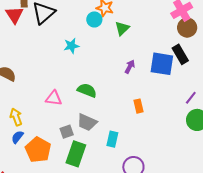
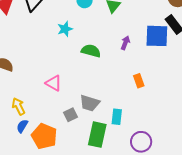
green semicircle: (87, 90) -> (91, 51), moved
pink triangle: (54, 98) -> (54, 83), turned 30
green rectangle: (76, 154) -> (97, 135), moved

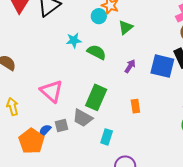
green semicircle: (91, 51) -> (97, 52), moved
pink triangle: (54, 83) -> (52, 91), size x1.4
blue semicircle: (22, 126) -> (45, 131), moved
green rectangle: (97, 135) -> (96, 97), moved

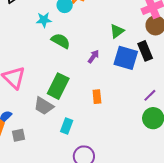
green triangle: (126, 27) -> (117, 31), moved
cyan star: (74, 40) -> (44, 20), moved
gray square: (62, 126) -> (18, 135), moved

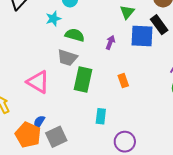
gray trapezoid: (44, 106) -> (67, 58), moved
gray square: (18, 135) -> (56, 137), size x1.5

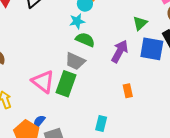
cyan star: (53, 19) -> (77, 21), moved
purple arrow: (110, 42) -> (120, 51), size x1.6
green rectangle: (83, 80) -> (66, 84), moved

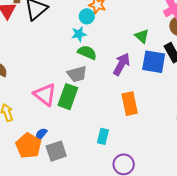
green triangle: (140, 23) -> (142, 36), turned -35
gray trapezoid: (75, 61) -> (77, 74), turned -40
orange rectangle: (128, 91) -> (130, 104), size x1.6

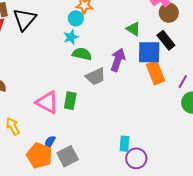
gray trapezoid: (77, 74) -> (96, 77), moved
green rectangle: (68, 97) -> (70, 101), size x0.7
orange rectangle: (130, 104) -> (156, 73), moved
cyan rectangle: (103, 136) -> (125, 144), moved

